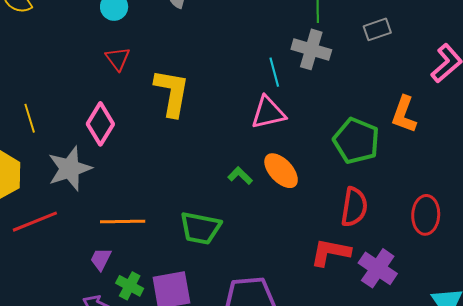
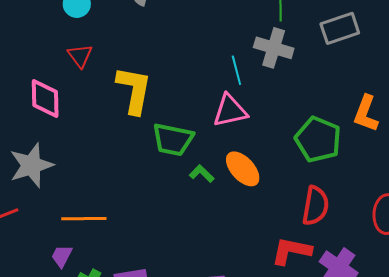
gray rectangle: (377, 29) -> (340, 28), size x1.4
pink diamond: (100, 124) -> (45, 99), moved, turned -33
green trapezoid: (200, 228) -> (173, 140), moved

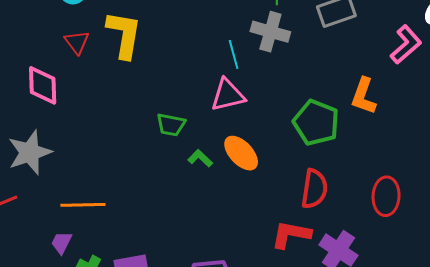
yellow L-shape: (134, 90) -> (124, 35), moved
green trapezoid: (173, 140) -> (171, 125), size x0.7

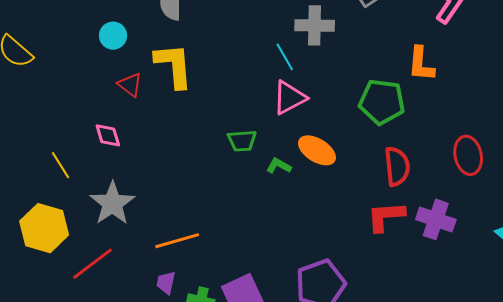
pink diamond: (43, 85) -> (108, 135), size x0.7

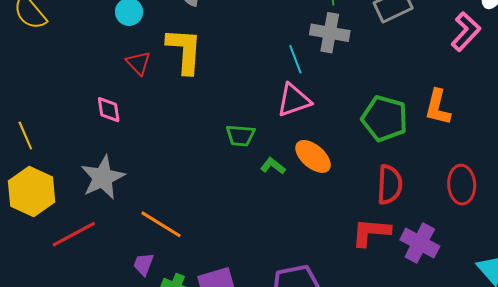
orange L-shape: (421, 64) -> (438, 107), moved
yellow line: (61, 165) -> (25, 135), moved
orange line: (177, 241) -> (161, 224), turned 39

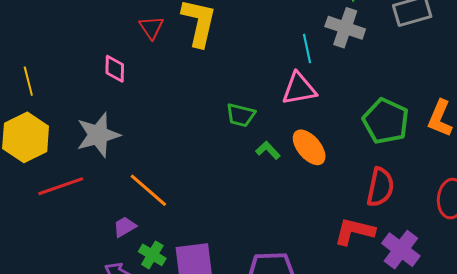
purple trapezoid: (144, 264) -> (125, 227), turned 30

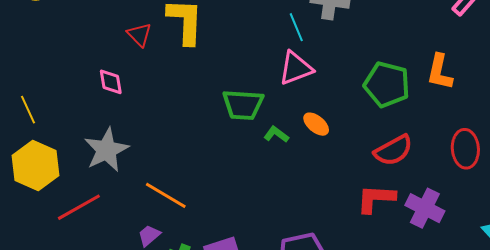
green trapezoid: (241, 115) -> (243, 105), size x1.4
orange ellipse: (309, 147) -> (316, 124), size x0.7
red semicircle: (380, 187) -> (393, 150), turned 60

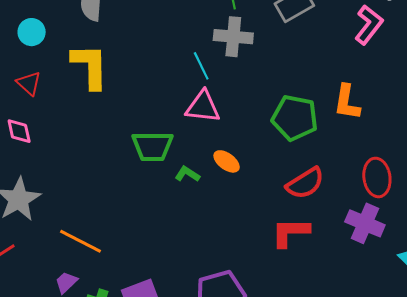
red triangle: (139, 35) -> (29, 83), moved
pink triangle: (296, 68) -> (203, 107), turned 30
purple cross: (425, 208) -> (365, 223), moved

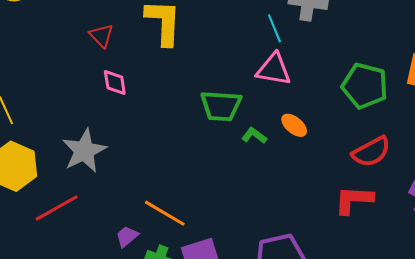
pink diamond: (19, 131) -> (115, 83), moved
orange line: (81, 241) -> (165, 213), moved

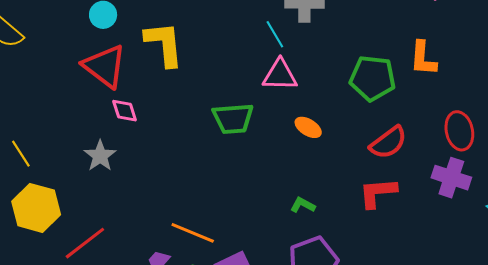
red triangle: (101, 36) -> (105, 66), size x1.8
green L-shape: (254, 136) -> (303, 205), moved
gray star: (84, 151) -> (100, 156), moved, size x0.7

